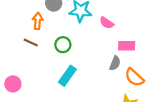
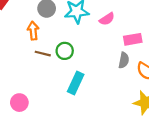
pink semicircle: (107, 23) -> (107, 19), turned -56
brown line: (31, 42) -> (43, 54), moved

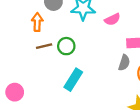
brown line: (43, 54) -> (44, 46), turned -35

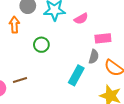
brown line: (44, 46) -> (20, 80), moved
cyan rectangle: (73, 80) -> (76, 75), moved

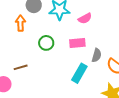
pink rectangle: (103, 38) -> (77, 43), moved
brown line: (20, 80) -> (21, 67), moved

